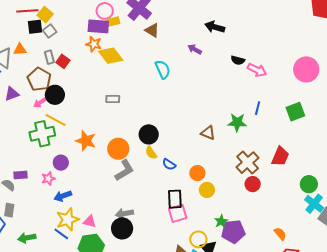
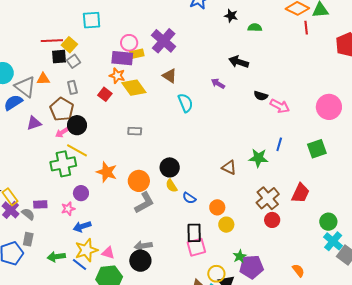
brown triangle: (152, 30) -> (170, 76), moved
red square: (63, 61) -> (105, 94), moved
green arrow: (27, 238) -> (56, 257), moved

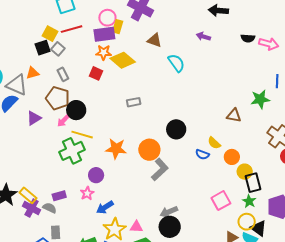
red line: (52, 41) -> (72, 29), moved
yellow rectangle: (137, 54) -> (118, 27), turned -48
yellow semicircle: (171, 186) -> (214, 143), moved
black rectangle: (194, 233) -> (253, 183), moved
green star: (240, 256) -> (249, 201), moved

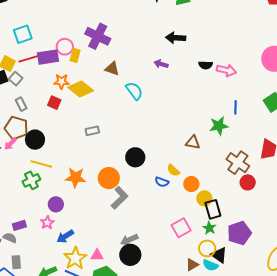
purple rectangle: (104, 34) -> (48, 57), moved
pink arrow: (63, 121) -> (10, 144), moved
green cross: (72, 151) -> (31, 180), size x0.7

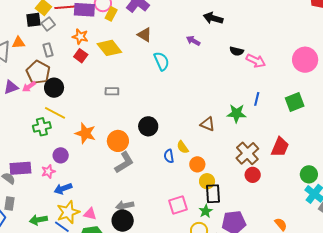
orange star: (61, 81) -> (80, 37), moved
blue semicircle: (162, 182) -> (169, 156), turned 48
purple rectangle: (19, 225) -> (20, 168), size x1.5

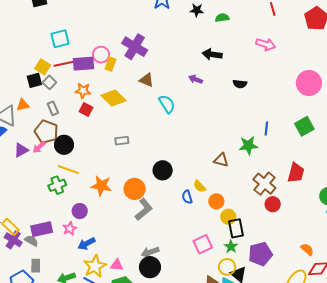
pink arrow: (256, 61) -> (266, 44), moved

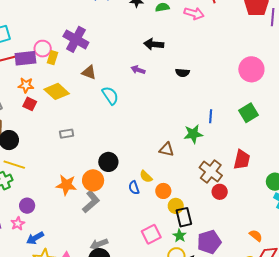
pink arrow: (266, 44) -> (194, 13), moved
orange star: (101, 186) -> (66, 185), moved
orange circle: (135, 189) -> (93, 180), moved

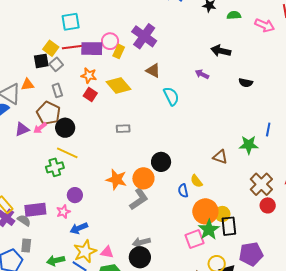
orange circle: (163, 191) -> (205, 211), moved, size x1.6
green star: (180, 236) -> (209, 230), moved, size x1.5

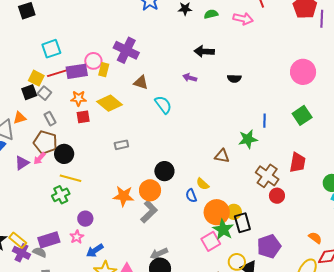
red square: (90, 95) -> (83, 117), turned -32

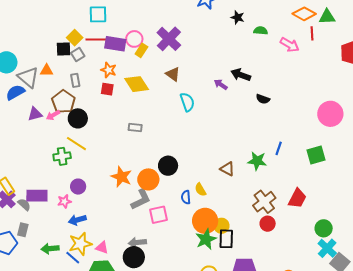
black arrow: (204, 51) -> (241, 75), moved
pink square: (211, 241) -> (158, 215), moved

